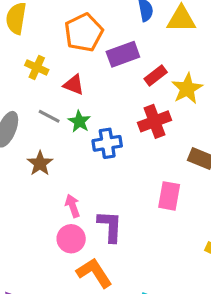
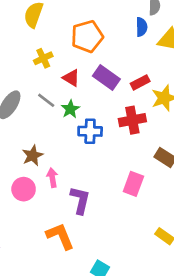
purple rectangle: (123, 54) -> (106, 78), moved, turned 45
yellow cross: (37, 67) -> (43, 58), turned 30
brown star: (40, 163) -> (33, 155), moved
pink circle: (71, 239) -> (24, 189), moved

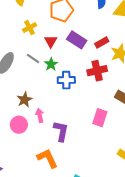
red triangle: (71, 78) -> (51, 41), turned 32

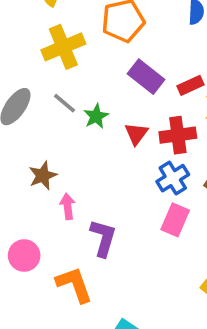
yellow cross: (30, 28) -> (63, 47), size x1.6
red triangle: (51, 41) -> (136, 134), moved
blue cross: (66, 80) -> (173, 178), moved, turned -36
pink circle: (19, 125) -> (24, 255), moved

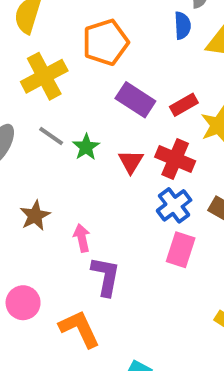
red cross: (178, 135) -> (175, 159), turned 36
pink arrow: (68, 206) -> (82, 238), moved

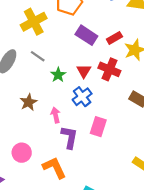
green star: (86, 147) -> (58, 75), moved
blue cross: (174, 205) -> (82, 97), moved
pink rectangle: (181, 250) -> (98, 127), moved

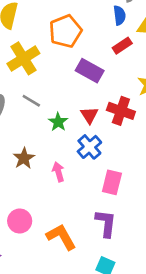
red rectangle: (114, 38) -> (122, 46), moved
purple L-shape: (69, 137) -> (106, 223), moved

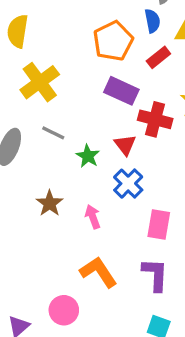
orange pentagon: (65, 31) -> (113, 41), moved
red cross: (121, 111) -> (155, 119), moved
pink circle: (20, 221) -> (64, 310), moved
orange L-shape: (61, 237) -> (98, 272), moved

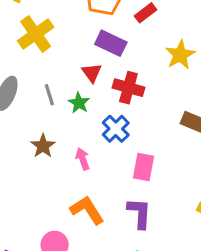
red cross: (155, 119) -> (128, 88), moved
gray line: (53, 133) -> (49, 95), moved, turned 45
red triangle: (125, 145) -> (92, 73), moved

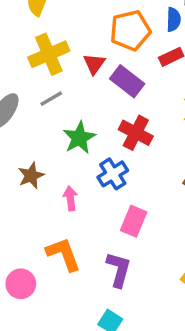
red triangle: (92, 73) -> (94, 64), moved
gray line: (49, 95) -> (51, 99), moved, turned 65
green star: (79, 103) -> (79, 138), size x1.4

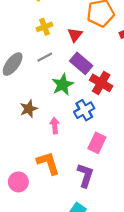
yellow cross: (49, 54) -> (45, 27), size x0.6
purple rectangle: (127, 81) -> (81, 63), moved

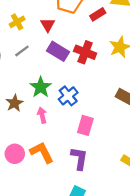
red cross: (101, 83) -> (85, 52), moved
green star: (63, 85) -> (41, 87), moved
pink circle: (18, 182) -> (15, 154), moved

